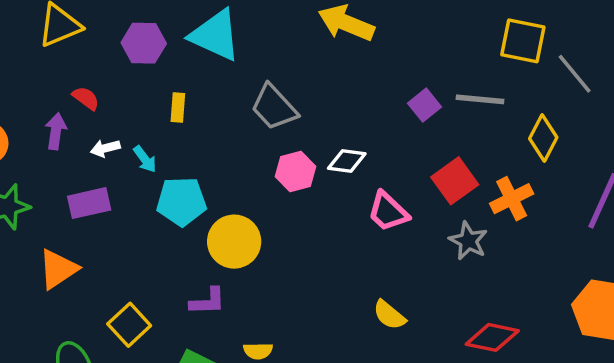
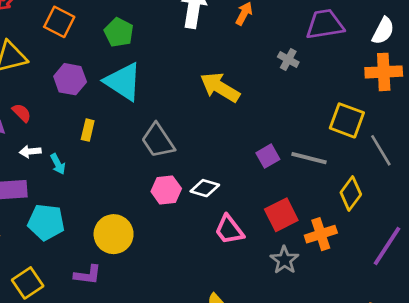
cyan pentagon: (181, 201) -> (46, 222), moved

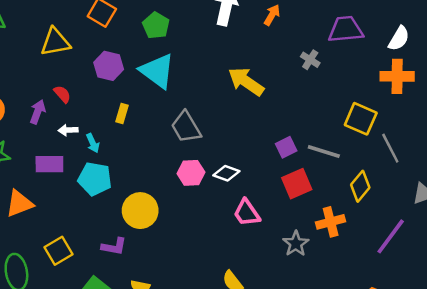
red square: (281, 215) -> (297, 184), moved
cyan pentagon: (46, 222) -> (95, 179), moved

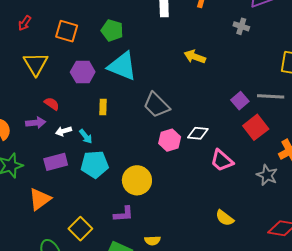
yellow triangle: (55, 42) -> (36, 64), turned -36
yellow arrow: (246, 82) -> (195, 57), size x0.7
purple arrow: (38, 112) -> (36, 123), turned 78

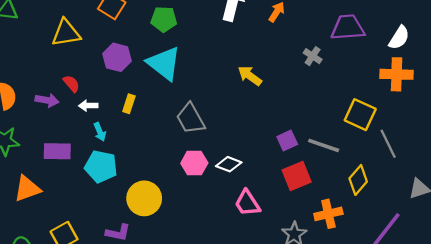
green pentagon: (112, 30) -> (164, 19), turned -30
yellow triangle: (36, 64) -> (66, 33), turned 36
white arrow: (64, 131) -> (88, 106), moved

